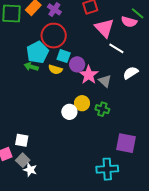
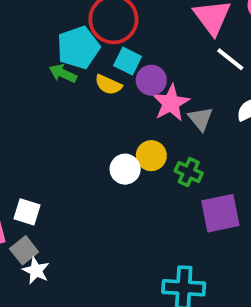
purple square: (126, 143) -> (220, 213), moved, turned -30

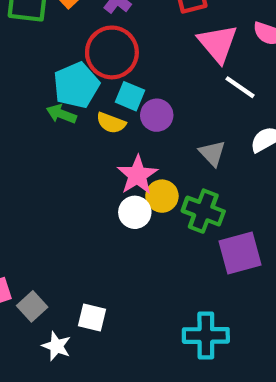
pink star: (171, 103) -> (137, 175), moved
green cross: (189, 172) -> (203, 211), size x1.4
white square: (27, 212) -> (92, 317), moved
white star: (36, 271) -> (56, 346), moved

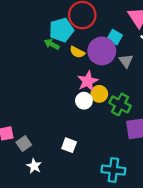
cyan square: (130, 96) -> (115, 37), moved
purple circle: (157, 115) -> (102, 51), size x1.6
gray triangle: (212, 153) -> (126, 61), moved
white square: (92, 317) -> (69, 145), moved

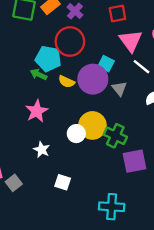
cyan pentagon: (61, 30) -> (48, 59), turned 30
pink star: (88, 81) -> (37, 111), moved
yellow circle: (99, 94) -> (92, 125), size x1.5
white star: (34, 166) -> (42, 150), moved

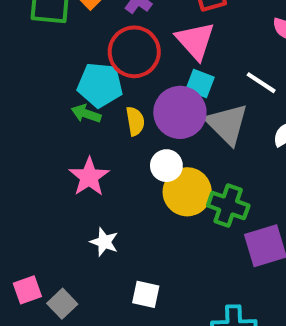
pink triangle: (131, 41) -> (195, 41), moved
yellow semicircle: (66, 82) -> (135, 121), turned -119
gray triangle: (119, 89) -> (227, 124), size x1.6
white circle: (76, 134) -> (166, 166), moved

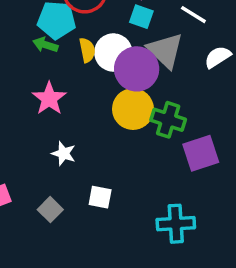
purple circle: (180, 112) -> (137, 69), moved
white circle: (166, 166) -> (113, 53), moved, size x1.4
gray square: (62, 304) -> (50, 210), moved

